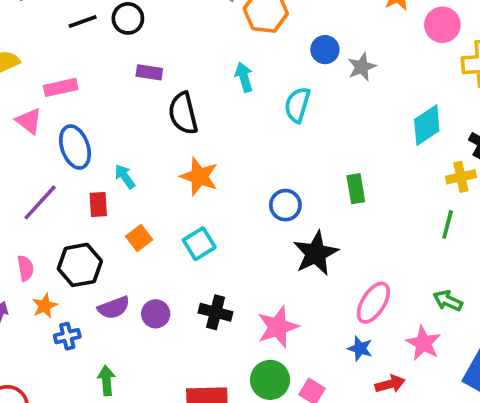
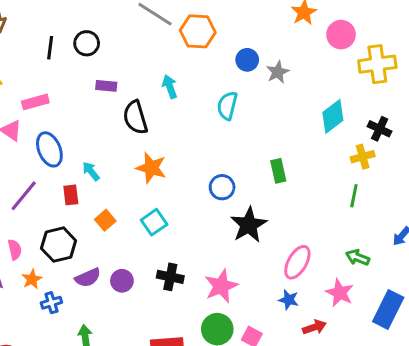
black line: (83, 21) -> (50, 48), turned -60
cyan arrow: (244, 77) -> (170, 87), moved

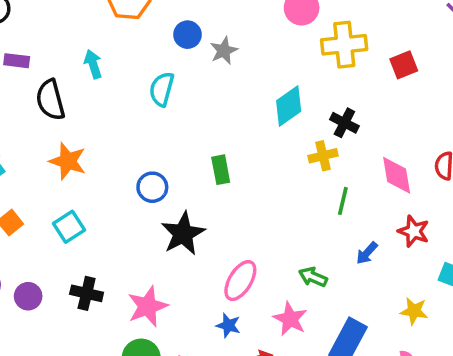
green line: (354, 196) -> (343, 201), moved

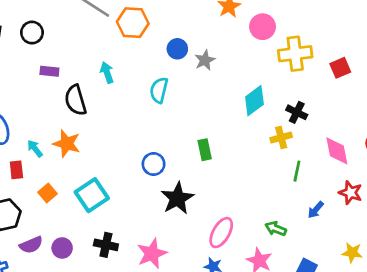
orange star: (68, 161) -> (67, 144), moved
cyan square: (69, 227) -> (92, 195), size x1.4

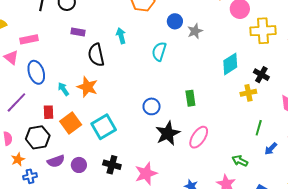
red rectangle: (16, 170) -> (49, 112), moved
green line: (297, 171) -> (259, 128), moved
orange square: (47, 193) -> (71, 123), size x1.5
pink ellipse: (221, 233) -> (199, 137), moved

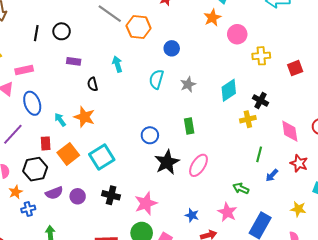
gray star: (195, 31) -> (188, 84), moved
yellow cross: (263, 31) -> (261, 56), size x0.7
black semicircle: (96, 55) -> (93, 84), size x0.6

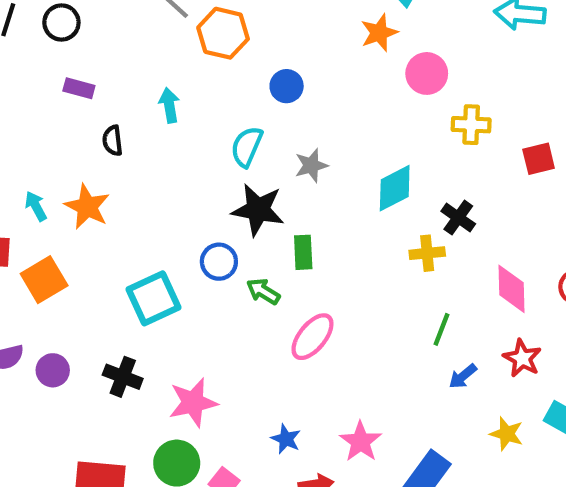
cyan square: (102, 157) -> (154, 298), moved
black star: (167, 162) -> (258, 210), moved, turned 30
green arrow: (241, 188) -> (263, 291), moved
yellow star: (298, 209) -> (507, 434), moved

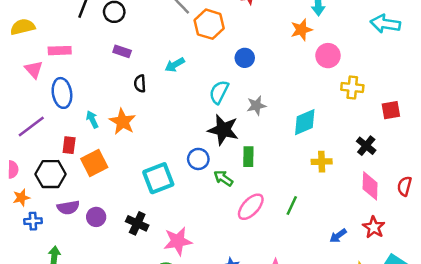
cyan arrow: (169, 105) -> (175, 65), turned -114
black cross: (458, 218) -> (366, 146), moved
green line: (441, 329) -> (292, 205), moved

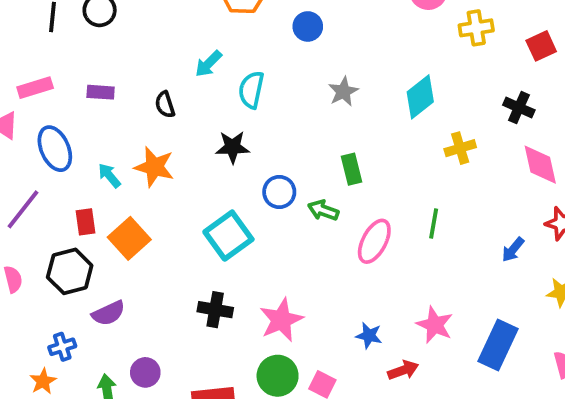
purple rectangle: (122, 51) -> (101, 92), moved
cyan semicircle: (219, 92) -> (251, 90), moved
black star: (223, 130) -> (233, 147), moved, size x0.7
orange star: (21, 198) -> (43, 381), moved
purple circle: (96, 217) -> (145, 372), moved

